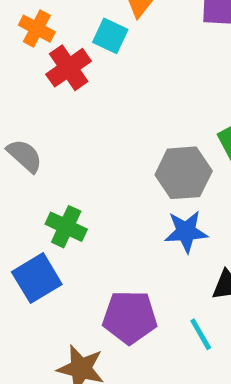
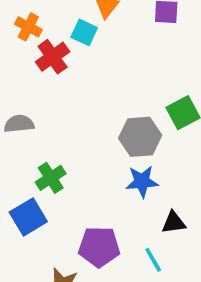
gray semicircle: (25, 156) -> (19, 124), turned -48
green cross: (66, 227) -> (51, 178), turned 32

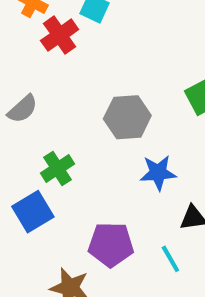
gray semicircle: (19, 124) -> (23, 109), turned 144
gray hexagon: (140, 137) -> (127, 117), moved

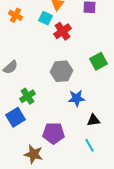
red cross: (60, 35) -> (62, 31), moved
cyan line: (170, 259) -> (90, 145), moved

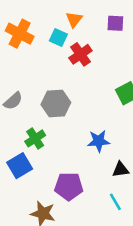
orange cross: (16, 15) -> (20, 34), size x1.5
gray hexagon: (62, 71) -> (56, 104), moved

